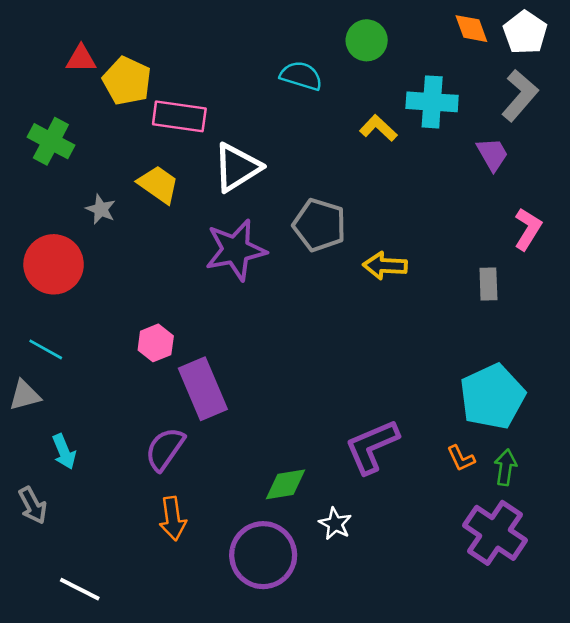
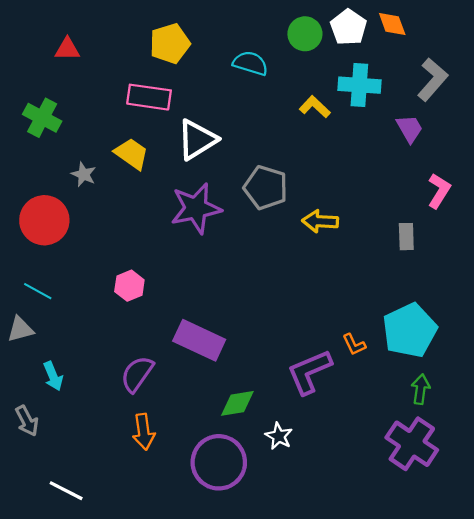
white pentagon: (525, 32) -> (349, 27), moved
yellow pentagon: (127, 81) -> (170, 44), moved, turned 30
purple rectangle: (203, 389) -> (199, 340), moved, turned -42
orange L-shape: (461, 458) -> (354, 345), moved

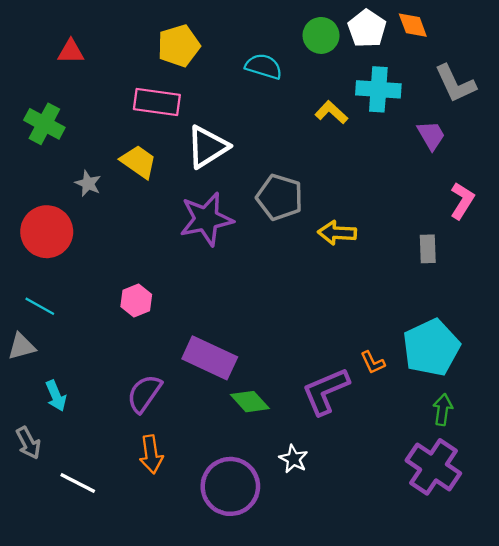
gray L-shape: (433, 80) -> (455, 84), turned 114
green diamond: (237, 403) -> (250, 402), moved, turned 57
white line: (66, 491) -> (78, 483), moved

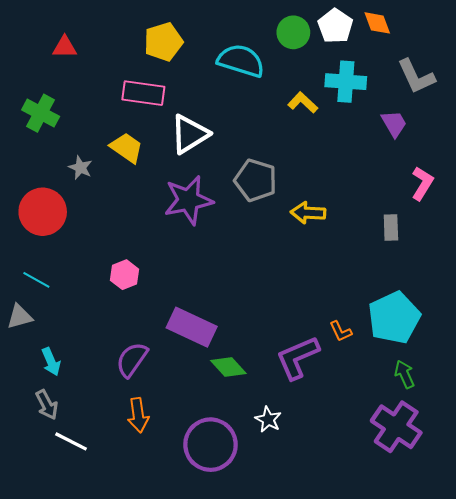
cyan semicircle: (264, 66) -> (241, 61), size x1.4
green arrow: (443, 410) -> (405, 374), turned -32
gray arrow: (28, 443) -> (47, 405), moved

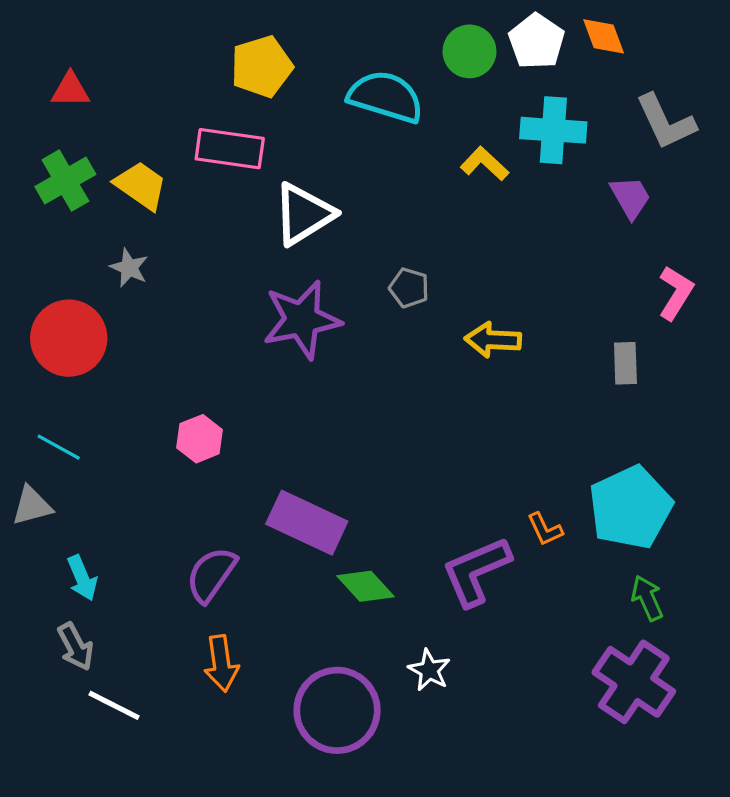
red triangle: (65, 47) -> (70, 90), moved
green cross: (41, 113) -> (65, 181), turned 32
yellow trapezoid: (127, 148) -> (141, 186), moved
gray pentagon: (256, 180) -> (409, 288), size x0.6

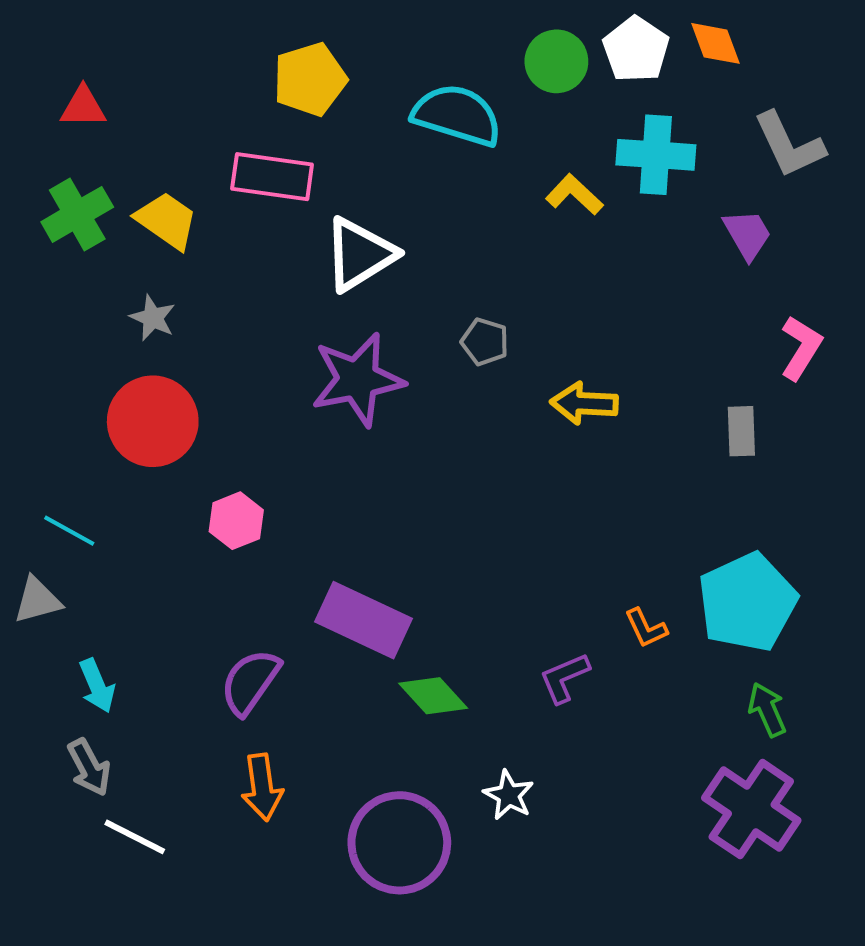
red circle: (69, 338) -> (153, 421), moved
purple L-shape: (476, 571) -> (564, 678), size x0.6

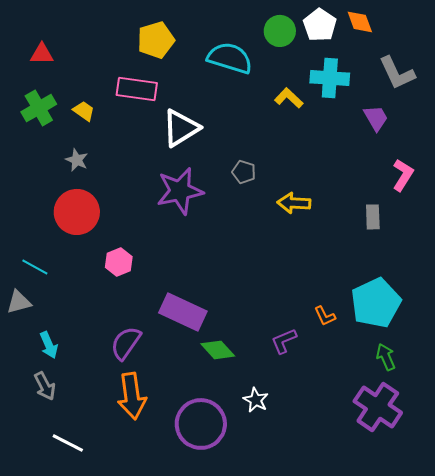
yellow trapezoid: (167, 220) -> (84, 111), size x0.7
orange arrow: (262, 787) -> (132, 396), size x1.4
white line: (135, 837) -> (68, 443), moved

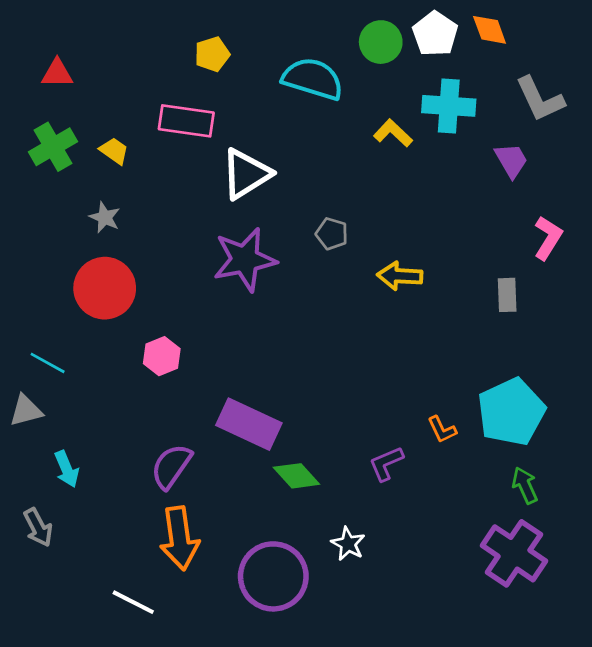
yellow pentagon: (156, 40) -> (212, 54), size x0.7
gray arrow: (45, 386) -> (38, 527), moved
white line: (68, 443) -> (133, 602), moved

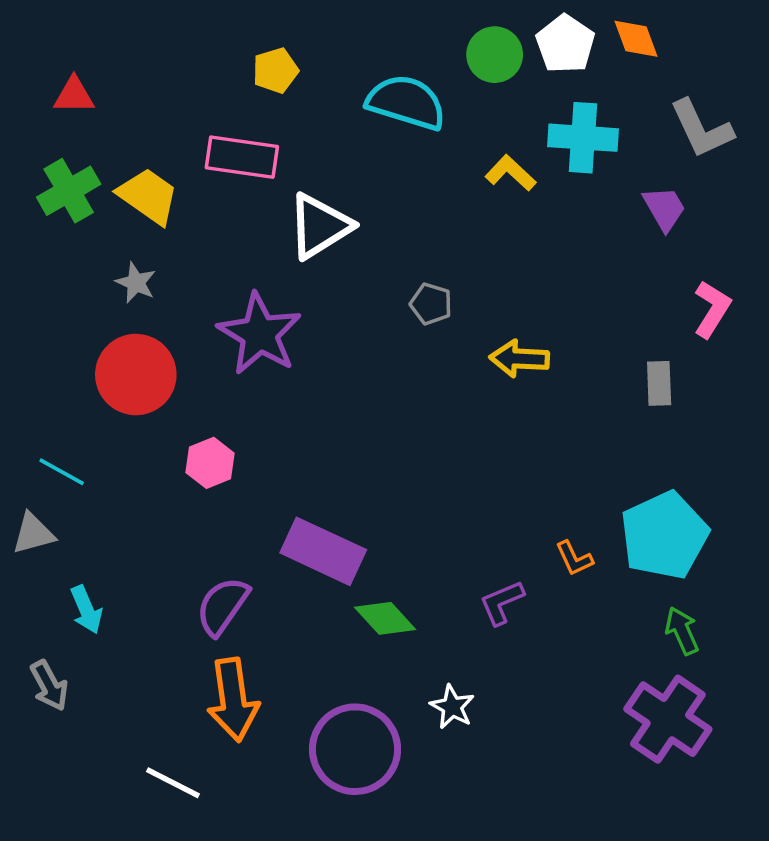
yellow trapezoid: (114, 151) -> (148, 196), size x1.6
purple star: (245, 260) -> (260, 334), moved, turned -30

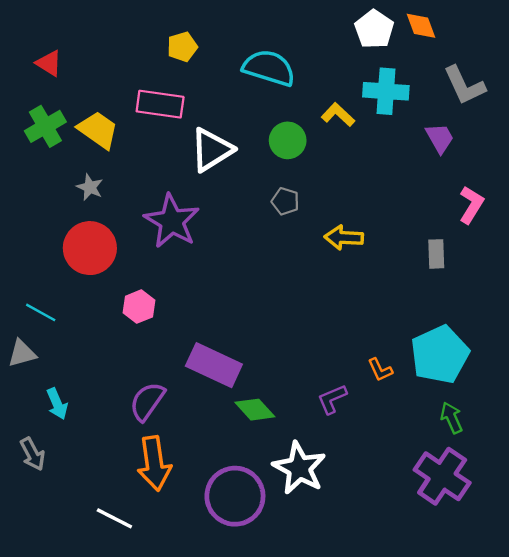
green circle: (495, 55) -> (288, 140), moved
red triangle: (74, 95) -> (49, 63), turned 32
white star: (452, 707) -> (299, 468), size x1.8

